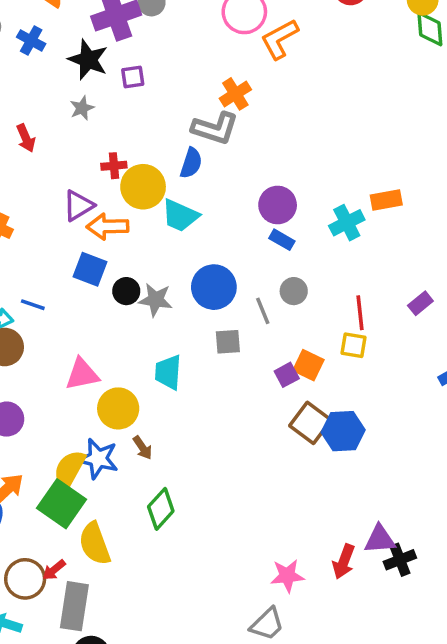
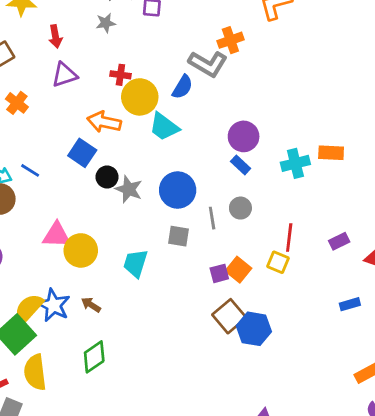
purple triangle: (78, 205) -> (64, 75), moved
cyan trapezoid: (168, 372) -> (136, 263), moved
yellow circle: (118, 408) -> (81, 250), moved
brown arrow: (143, 448) -> (91, 305), turned 144

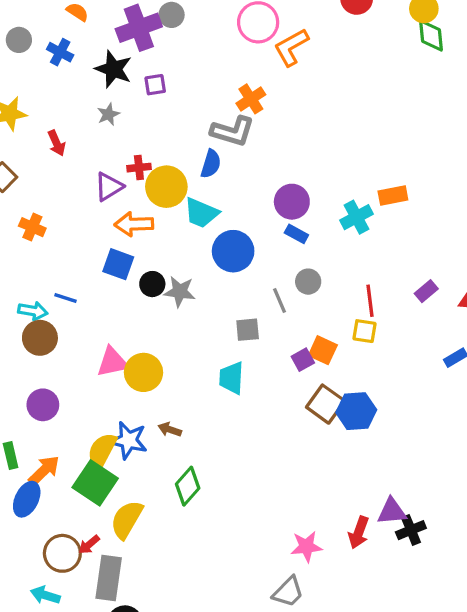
purple triangle: (64, 75) -> (109, 187), moved
blue circle: (178, 190) -> (233, 251), moved
cyan trapezoid: (136, 263) -> (231, 378), moved
yellow semicircle: (35, 372) -> (127, 520), turned 51

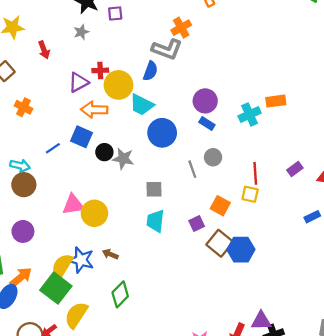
blue line: (65, 298) -> (53, 148), moved, turned -56
gray square: (248, 330) -> (154, 189), moved
purple square: (303, 360) -> (197, 223), moved

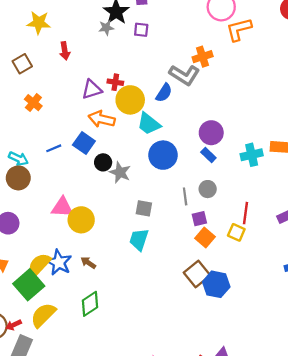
gray star: (81, 32) -> (106, 28), moved
purple square: (197, 223) -> (199, 219), moved

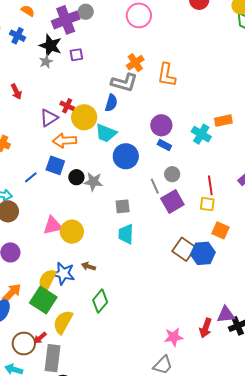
orange L-shape: (239, 29) -> (167, 75), moved, turned -50
red cross: (115, 82) -> (67, 106), turned 32
cyan cross: (252, 155) -> (201, 134), turned -30
purple square: (199, 219) -> (172, 202), size x1.6
orange square: (205, 238) -> (221, 230), moved

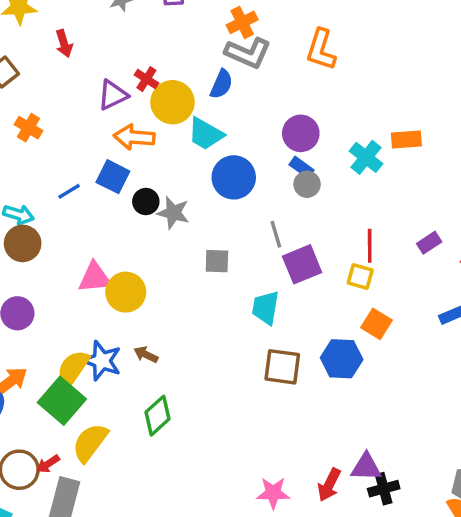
orange cross: (135, 63) -> (242, 22), moved
gray circle: (172, 174) -> (307, 184), moved
cyan trapezoid: (126, 234) -> (266, 308), moved
brown square: (184, 249) -> (282, 367), moved, turned -35

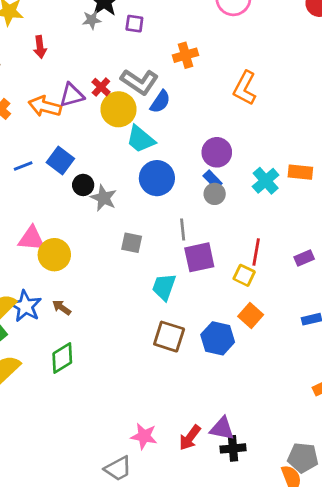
gray L-shape: (248, 53) -> (139, 82), moved
orange arrow: (134, 137) -> (45, 106), moved

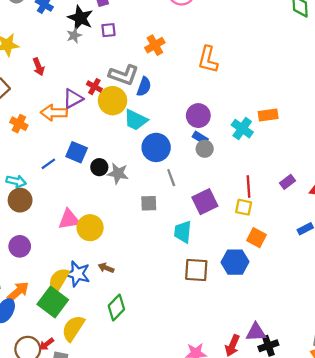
gray line: (183, 230) -> (171, 178), moved

